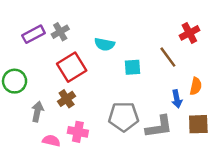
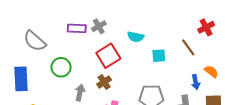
purple rectangle: (34, 34) -> (77, 28), turned 30
orange semicircle: (196, 86) -> (211, 71), turned -64

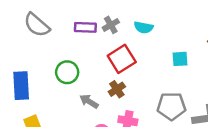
cyan semicircle: (136, 37) -> (144, 27), moved
gray semicircle: (35, 41) -> (37, 25), moved
gray arrow: (80, 93) -> (89, 101), turned -70

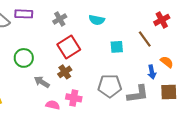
purple rectangle: (85, 27) -> (24, 14), moved
cyan semicircle: (144, 27) -> (97, 20), moved

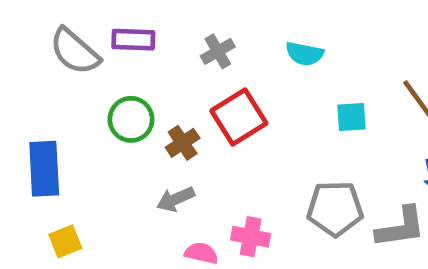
green circle: (24, 58) -> (131, 119), moved
brown cross: (65, 72) -> (183, 143), moved
gray arrow: (42, 82) -> (176, 199), turned -56

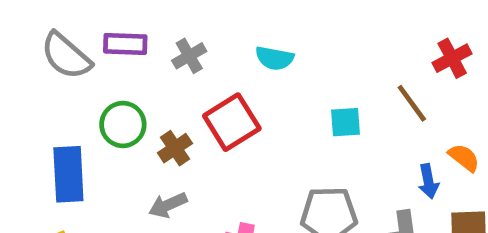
gray cross: (218, 51) -> (189, 56), moved
cyan semicircle: (305, 54) -> (274, 58), moved
blue rectangle: (44, 169) -> (68, 174), moved

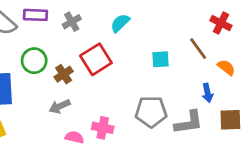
cyan semicircle: (274, 58) -> (120, 23), turned 125
red cross: (452, 58) -> (221, 23), turned -35
orange semicircle: (464, 158) -> (226, 67), moved

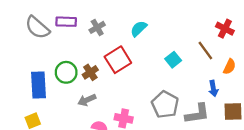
cyan square: (160, 59) -> (173, 60), turned -35
green circle: (34, 61) -> (66, 72), moved
orange semicircle: (226, 67) -> (230, 67), turned 77
gray pentagon: (151, 112) -> (165, 105), turned 30

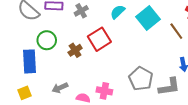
cyan square: (173, 60) -> (148, 18), moved, size x1.6
green circle: (66, 72) -> (47, 40), moved
gray arrow: (87, 100) -> (60, 88), moved

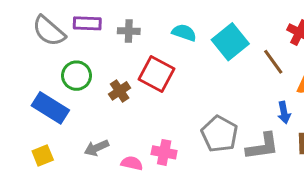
gray cross: (81, 11) -> (129, 31), turned 32
cyan semicircle: (118, 12) -> (184, 33), turned 63
red square: (99, 39) -> (156, 74), turned -30
blue rectangle: (30, 61) -> (50, 108), turned -55

